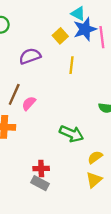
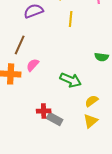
pink semicircle: (29, 103) -> (33, 65), moved
gray rectangle: (40, 183) -> (55, 119), moved

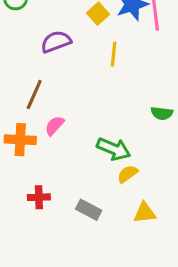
yellow semicircle: (92, 101) -> (128, 174), moved
red cross: (44, 111) -> (39, 197), moved
yellow triangle: (91, 121) -> (145, 213), turned 35

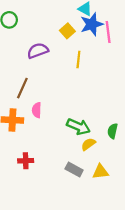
green semicircle: (162, 113) -> (113, 131), moved, turned 96
pink semicircle: (54, 126) -> (37, 110), turned -40
gray rectangle: (89, 210) -> (74, 169), moved

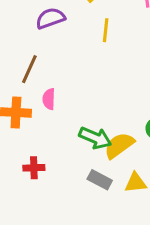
green arrow: (78, 127) -> (95, 138), moved
yellow semicircle: (88, 144) -> (119, 145), size x1.5

